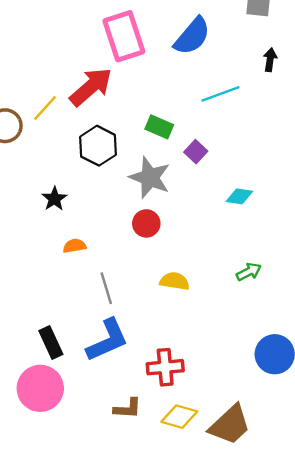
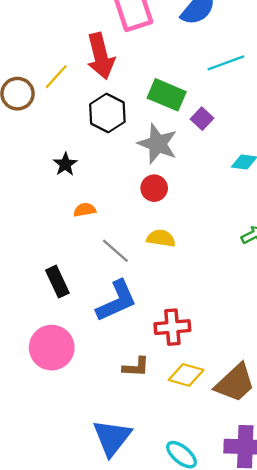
red arrow: (91, 87) -> (101, 56), turned 117
green rectangle: (159, 127) -> (167, 95), size x1.4
yellow semicircle: (175, 281) -> (161, 238), moved
gray line: (106, 288) -> (115, 251), turned -32
black rectangle: (51, 342) -> (57, 282), moved

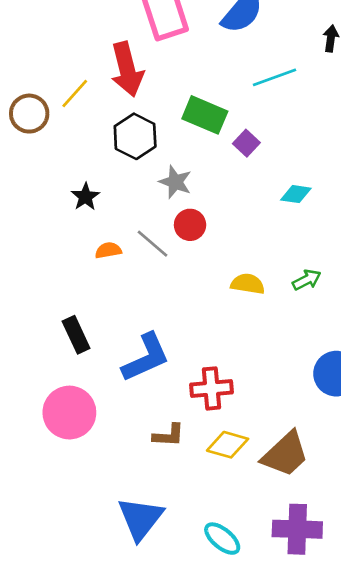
gray star: (158, 144) -> (175, 182), moved, size x0.7
yellow semicircle: (161, 238) -> (248, 284), moved
gray line: (115, 251) -> (152, 244), moved

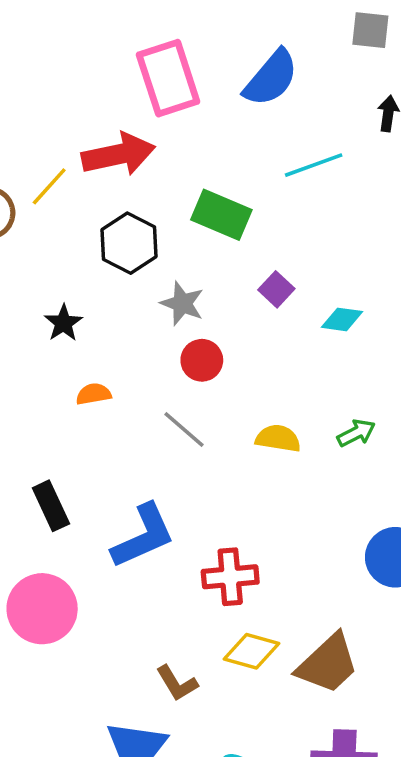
red arrow: (127, 69) -> (118, 154), turned -88
purple square: (246, 143) -> (276, 289), moved
gray line: (152, 244) -> (184, 429), moved
brown L-shape: (169, 435) -> (177, 683), moved, turned 56

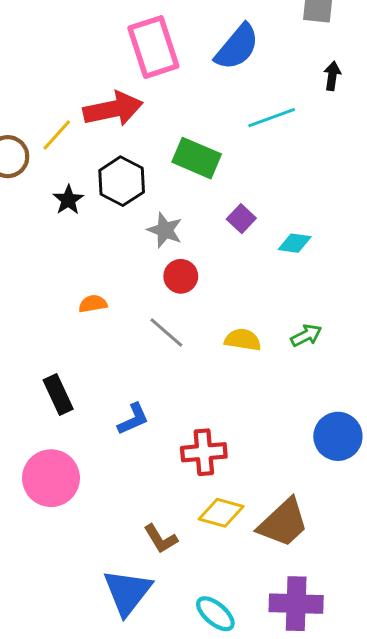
black star: (63, 323) -> (68, 200), moved
blue L-shape: (143, 536) -> (133, 419), size x0.6

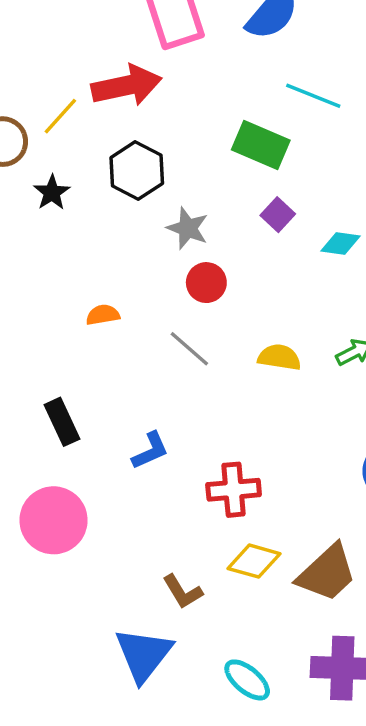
cyan line: (272, 118) -> (313, 96), turned 42
green rectangle: (197, 158) -> (261, 145), moved
black star: (68, 200) -> (52, 193), moved

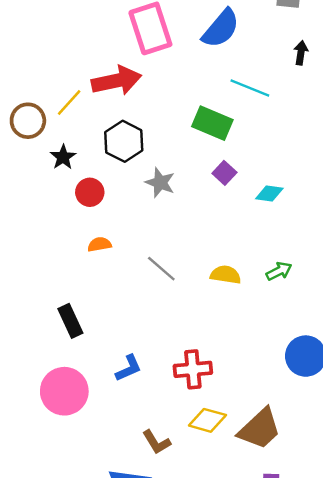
red circle: (206, 283) -> (90, 192), moved
blue L-shape: (150, 451) -> (129, 368), moved

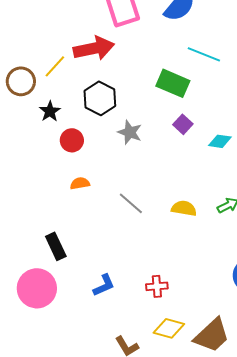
red cross: (193, 369) -> (157, 286), size x0.7
pink circle: (64, 391) -> (37, 288), moved

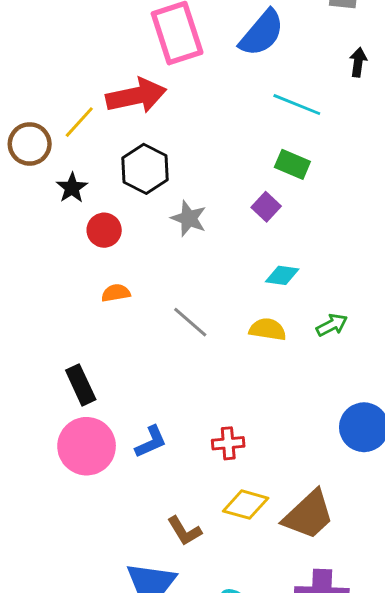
green rectangle: (173, 83) -> (292, 164), moved, size x0.7
cyan diamond: (220, 141) -> (282, 275), moved
pink circle: (37, 288) -> (87, 446), moved

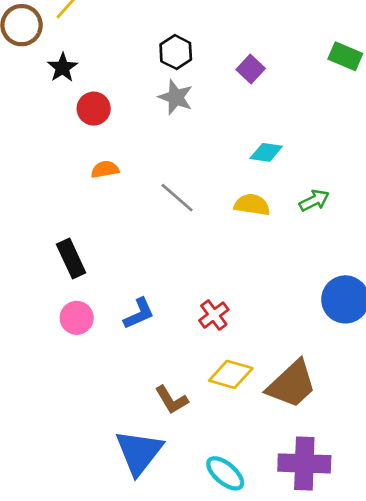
green rectangle: (292, 164) -> (345, 56), moved
black hexagon: (145, 169) -> (176, 52), moved, size x0.7
purple square: (266, 207) -> (251, 69), moved
red cross: (228, 443) -> (214, 315), turned -32
pink circle: (87, 446) -> (77, 318), size x0.6

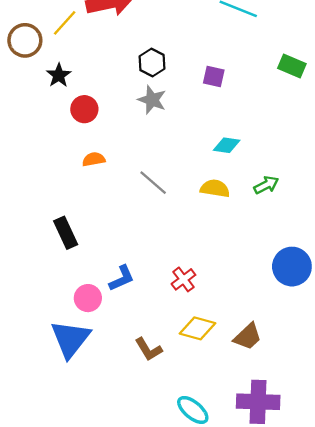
purple square: (251, 69) -> (214, 77), turned -30
pink circle: (77, 318) -> (88, 298), moved
brown trapezoid: (292, 384) -> (248, 337), size x0.7
blue triangle: (139, 452) -> (70, 339), moved

